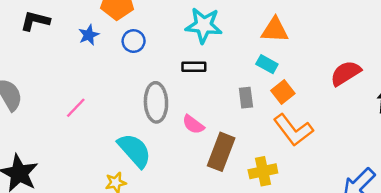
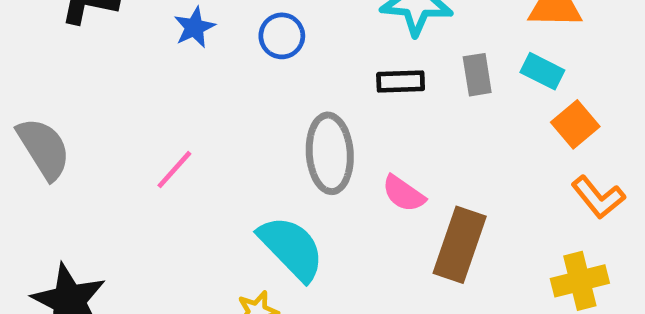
gray rectangle: (246, 98) -> (477, 75), moved
orange L-shape: (293, 130) -> (598, 197), size x0.7
yellow cross: (263, 171) -> (580, 281), moved

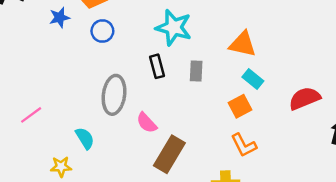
cyan rectangle: (542, 71) -> (253, 79), moved
black rectangle: (401, 81) -> (157, 66), turned 65
pink line: (174, 170) -> (31, 115), moved
cyan semicircle: (291, 248) -> (85, 138), size x0.6

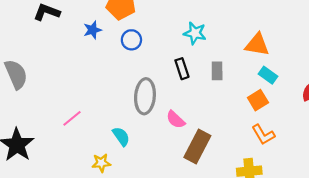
cyan star: (174, 27) -> (195, 33), size x0.7

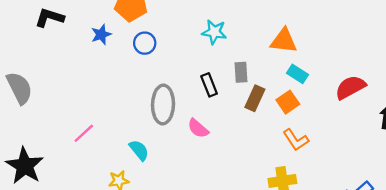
black rectangle: (182, 69) -> (209, 85), moved
brown rectangle: (197, 147) -> (255, 98), moved, size x0.7

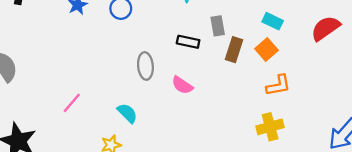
black rectangle: (209, 85) -> (188, 42), turned -50
gray ellipse: (163, 105) -> (145, 66), size x0.7
orange L-shape: (296, 140) -> (278, 85), turned -60

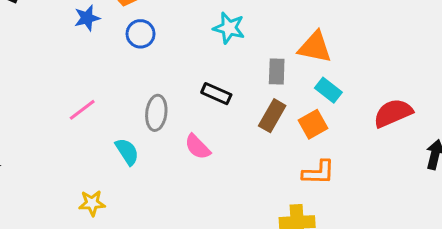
gray rectangle: (218, 26) -> (277, 71), moved
pink line: (72, 103) -> (82, 110), moved
cyan semicircle: (127, 113) -> (127, 152), moved

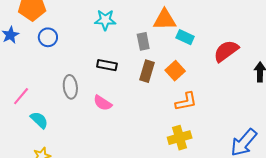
cyan rectangle: (328, 90) -> (185, 37), moved
cyan semicircle: (127, 152) -> (39, 120), moved

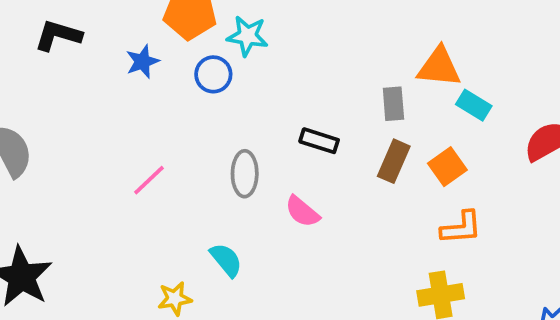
cyan star: (105, 20) -> (248, 36), moved
cyan semicircle: (39, 120) -> (226, 260), moved

